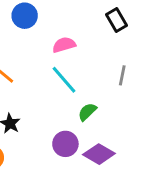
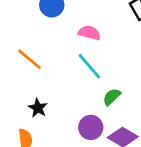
pink semicircle: (64, 45) -> (89, 33), turned 30

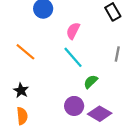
pink semicircle: (89, 33) -> (73, 31), turned -77
black star: (38, 108) -> (21, 90), moved

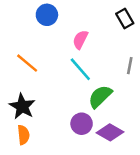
green semicircle: (91, 82) -> (100, 96), size x1.5
black star: (21, 90) -> (22, 106), size x1.5

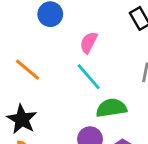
green semicircle: (100, 96) -> (111, 108), turned 35

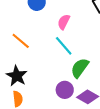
green semicircle: (111, 108) -> (80, 68), turned -45

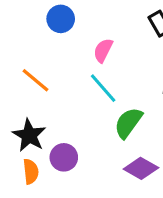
purple circle: (65, 90) -> (64, 157), moved

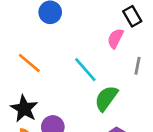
pink semicircle: (103, 50) -> (115, 38), moved

